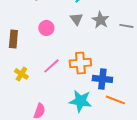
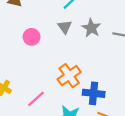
orange cross: (80, 63) -> (69, 76), turned -30
pink line: (51, 66) -> (36, 99), moved

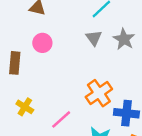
pink circle: (32, 37) -> (42, 43), moved

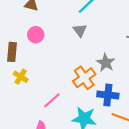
gray star: (124, 39) -> (106, 63), moved
yellow cross: (25, 107) -> (21, 77), moved

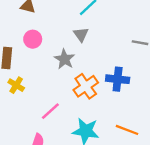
gray star: (106, 63) -> (64, 59), moved
blue cross: (108, 95) -> (118, 79), moved

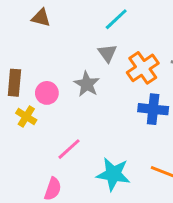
pink circle: (33, 39) -> (47, 93), moved
orange cross: (86, 86) -> (143, 68), moved

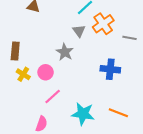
orange cross: (143, 68) -> (103, 24), moved
pink circle: (47, 93) -> (46, 72), moved

